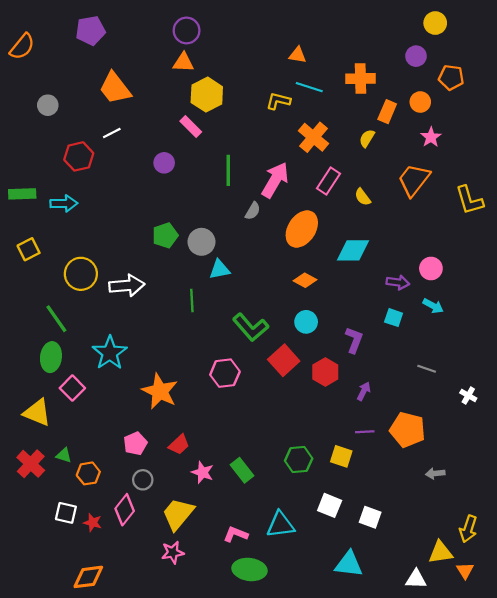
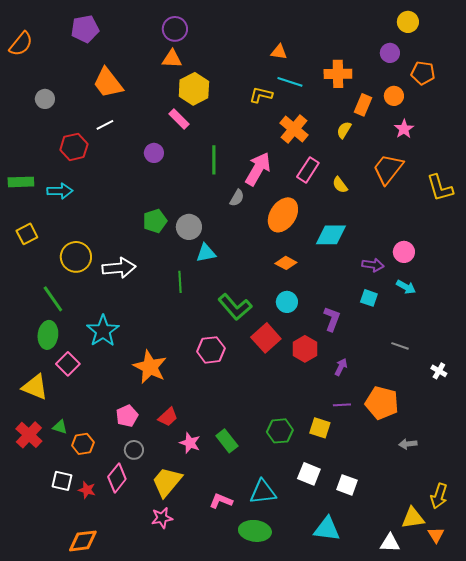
green ellipse: (250, 569) -> (255, 531), moved

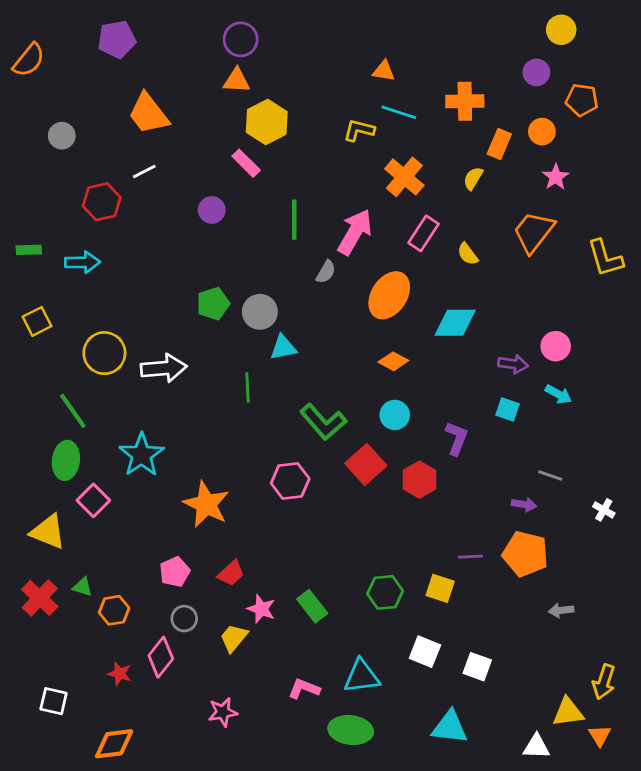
green rectangle: (21, 182) -> (29, 250), size x0.7
purple arrow: (341, 367) -> (524, 504), moved, turned 72
white square: (62, 481) -> (54, 701), moved
yellow trapezoid: (167, 482) -> (234, 638), moved, size x0.7

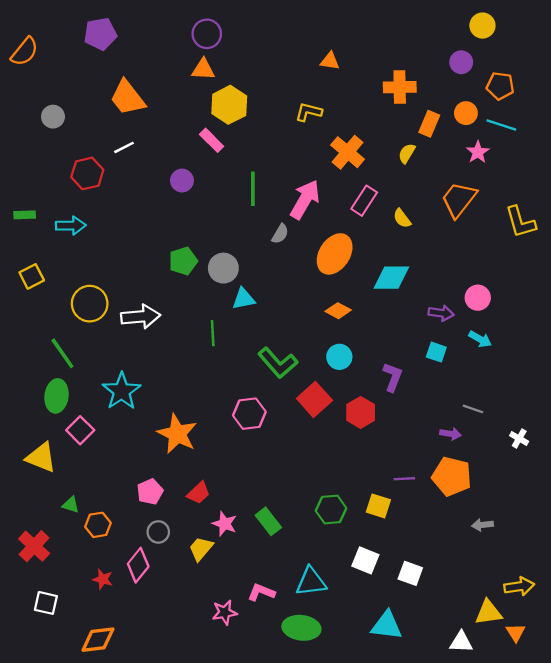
cyan line: (399, 112) -> (501, 125), moved
red cross: (40, 598) -> (34, 546), moved
yellow arrow: (604, 682) -> (519, 586), turned -116
pink star: (223, 712) -> (225, 612), moved

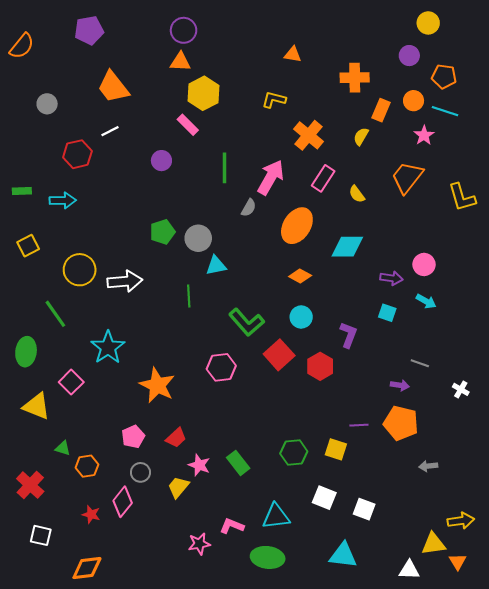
green ellipse: (57, 396) -> (26, 352), moved

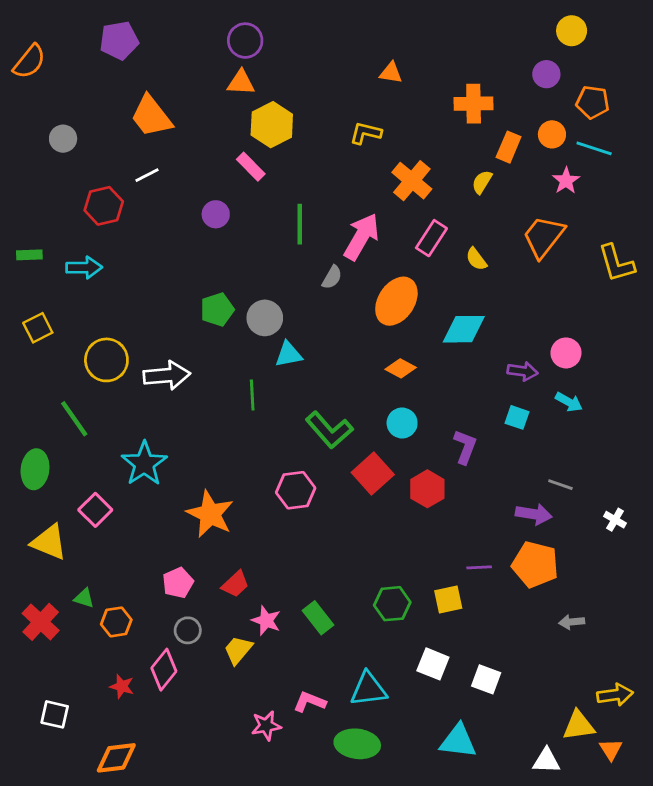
purple arrow: (400, 385) -> (534, 514), size x1.4
yellow square: (336, 449) -> (448, 600), turned -30
red cross: (30, 485) -> (41, 622), moved

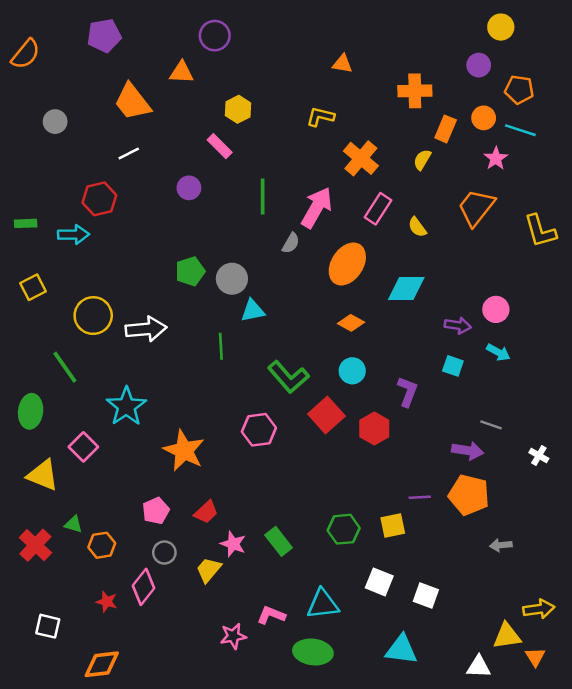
orange triangle: (241, 83) -> (182, 72), moved
yellow hexagon: (272, 125) -> (238, 109), size x0.7
red hexagon: (104, 206) -> (99, 199), moved

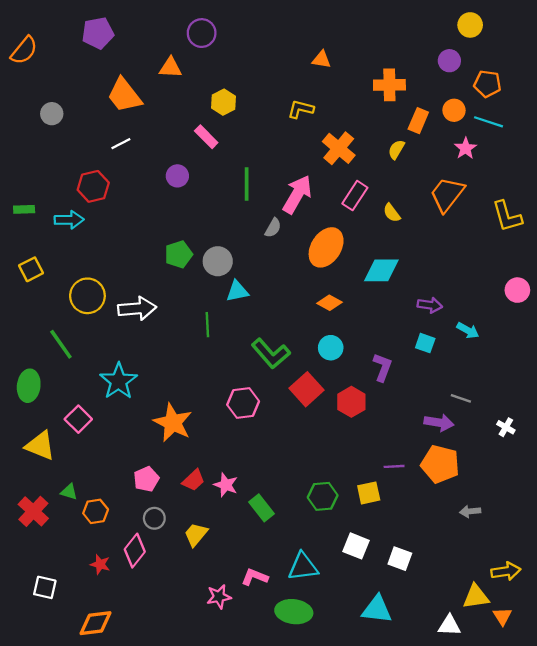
pink circle: (496, 309) -> (517, 290), moved
pink star: (233, 544) -> (226, 485), moved

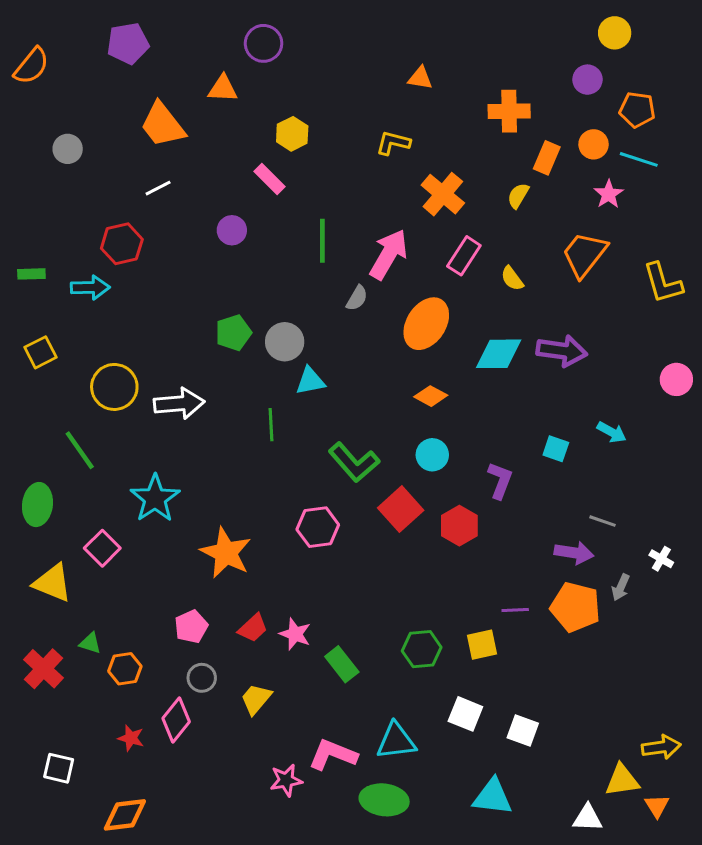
purple arrow: (430, 305) -> (562, 351), moved, size x1.5
gray arrow: (470, 511) -> (621, 587), moved, turned -60
pink L-shape: (255, 577) -> (333, 755), size x1.4

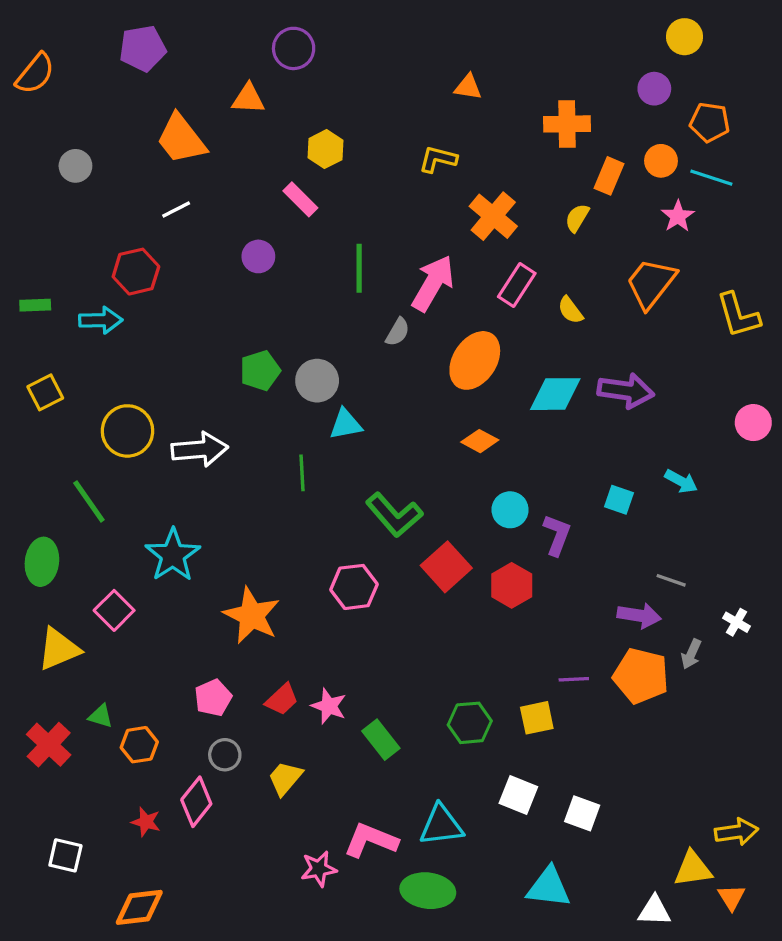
cyan circle: (432, 455) -> (510, 510), moved
yellow triangle: (53, 583) -> (59, 649), turned -45

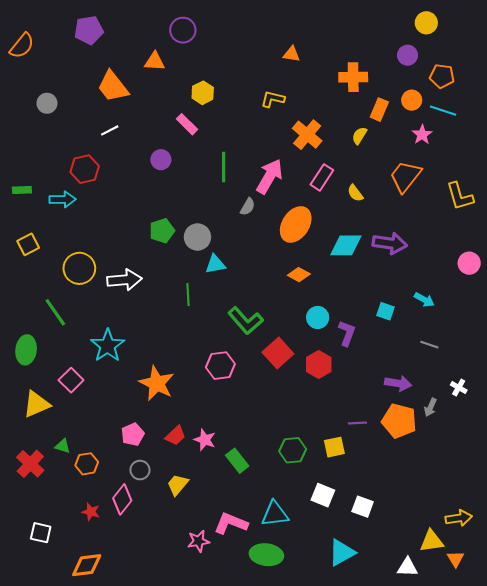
gray line: (671, 580) -> (429, 345), moved
cyan triangle: (549, 887) -> (342, 553), turned -36

